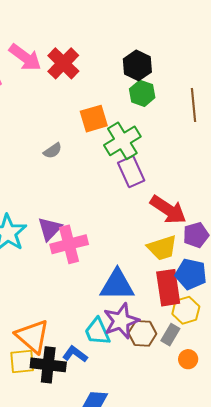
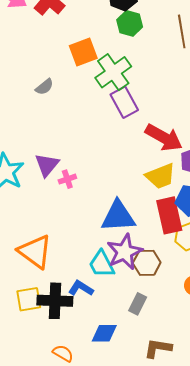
pink cross: (69, 244) -> (67, 179), size x0.5
gray rectangle: (170, 335) -> (138, 304), moved
orange triangle: (32, 336) -> (35, 251), moved

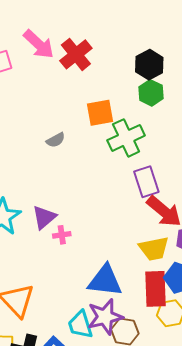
purple rectangle: (124, 102) -> (146, 182), moved

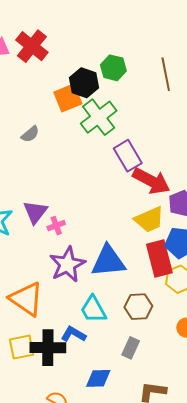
black hexagon: (149, 65) -> (84, 83), moved
purple star: (105, 317) -> (67, 264), moved

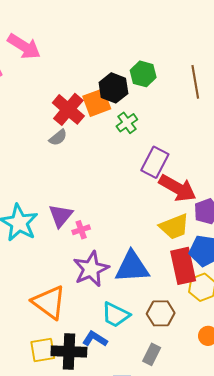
red cross: (32, 46) -> (68, 109), moved
green cross: (99, 117) -> (127, 123), size x0.6
purple rectangle: (128, 156) -> (155, 162), turned 56
cyan trapezoid: (93, 309) -> (116, 315), turned -36

